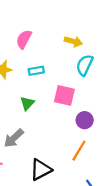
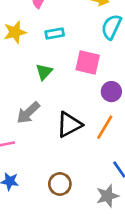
black triangle: (41, 170) -> (69, 125), moved

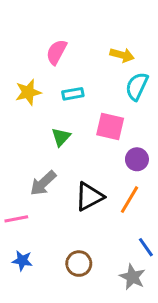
gray star: (107, 196) -> (132, 277), turned -30

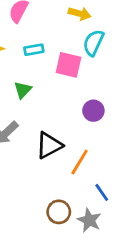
pink square: (110, 127) -> (68, 65), moved
orange line: (129, 200) -> (80, 162), moved
brown circle: (79, 264) -> (59, 212), moved

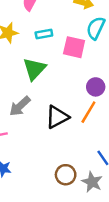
green triangle: (23, 90) -> (34, 69), size x1.5
orange line: (80, 162) -> (88, 112), moved

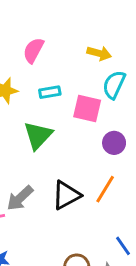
purple circle: (96, 87) -> (114, 143), moved
gray arrow: (20, 106) -> (20, 198), moved

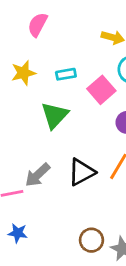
pink semicircle: (33, 50) -> (38, 25), moved
pink square: (87, 109) -> (101, 90), turned 36

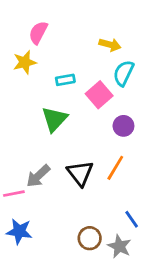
yellow star: (23, 73) -> (25, 62), moved
black triangle: (82, 172) -> (80, 173), turned -40
blue star: (18, 233) -> (19, 231), size x1.4

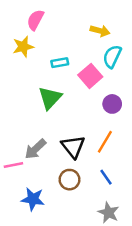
blue line: (132, 219) -> (106, 177), moved
blue star: (19, 231) -> (33, 199), moved
brown circle: (90, 238) -> (69, 180), moved

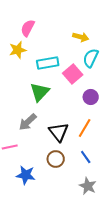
cyan rectangle: (60, 63) -> (48, 63), size x1.5
gray arrow: (35, 149) -> (28, 122), moved

